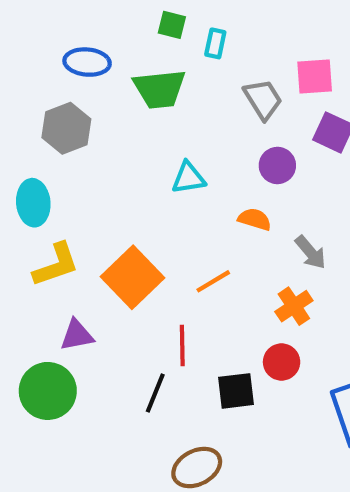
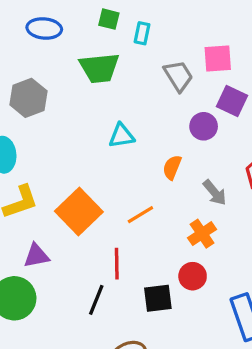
blue ellipse: (87, 62) -> (44, 28), moved
purple circle: (277, 165) -> (204, 126), moved
orange semicircle: (255, 219) -> (172, 167), turned -85

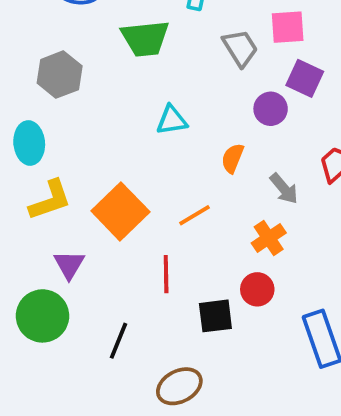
purple triangle: (36, 256) -> (69, 265), turned -48
black line: (96, 300) -> (119, 341), moved

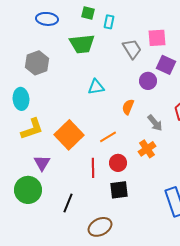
red circle: (257, 289) -> (118, 163), moved

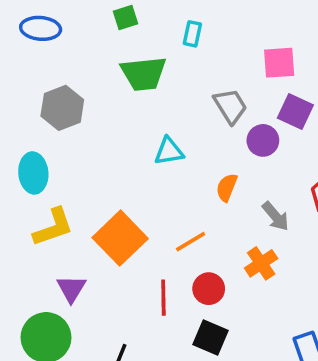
green square: (88, 13) -> (126, 18), moved, turned -32
blue ellipse: (47, 19) -> (41, 28), moved
gray trapezoid: (132, 49) -> (230, 106), moved
black square: (119, 190) -> (210, 337), turned 30

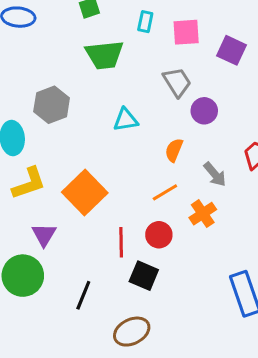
pink square: (279, 63) -> (186, 32), moved
gray hexagon: (62, 108) -> (52, 105), moved
purple square: (295, 112) -> (231, 50), moved
orange line: (191, 242) -> (165, 192), moved
black square: (210, 337) -> (144, 276), moved

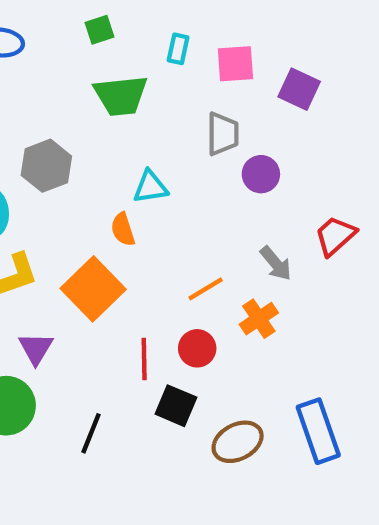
gray trapezoid: (177, 82) -> (223, 134), turned 32
orange semicircle: (174, 150) -> (123, 229), moved, turned -40
brown ellipse: (132, 332) -> (238, 442), moved

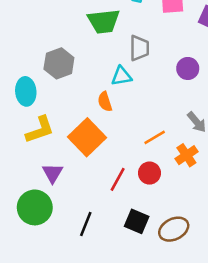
gray trapezoid: (223, 134) -> (139, 48), moved
red line: (144, 359) -> (118, 179), turned 30
black square: (176, 406) -> (137, 221), moved

